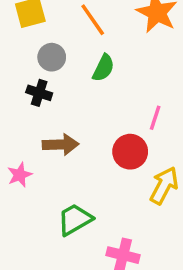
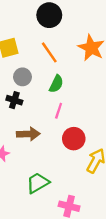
pink line: (155, 118) -> (59, 111), moved

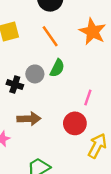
gray circle: (22, 77) -> (35, 74), moved
pink line: (59, 111) -> (88, 98), moved

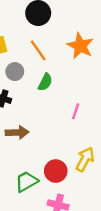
gray circle: (35, 74) -> (15, 72), moved
red circle: (75, 123) -> (56, 171), moved

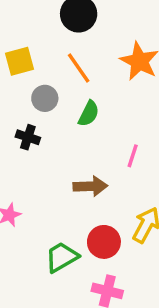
brown arrow: (17, 132) -> (90, 186), moved

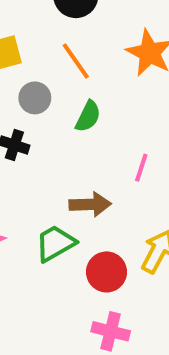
green trapezoid: (62, 257) -> (55, 243), moved

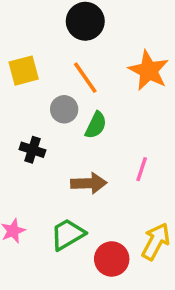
gray circle: (35, 98) -> (64, 109), moved
brown arrow: (90, 204) -> (89, 183), moved

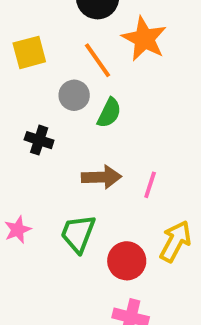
orange star: (149, 71) -> (144, 39), moved
pink line: (142, 169) -> (150, 185), moved
green trapezoid: (68, 234) -> (78, 234), turned -39

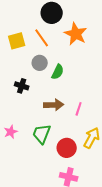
orange line: (98, 60) -> (42, 38), moved

